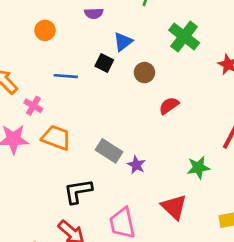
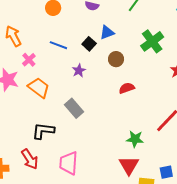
purple star: (136, 165) -> (79, 71), moved
red triangle: (174, 207) -> (129, 165), moved

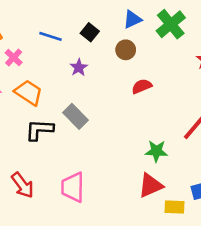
blue triangle: (107, 32) -> (132, 19), moved
black L-shape: (43, 131) -> (39, 130), moved
red triangle: (129, 165) -> (151, 185), turned 40

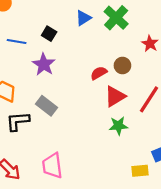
brown circle: (126, 50) -> (122, 65), moved
purple star: (79, 67) -> (44, 64), size x1.5
red triangle: (151, 185) -> (115, 96), moved

